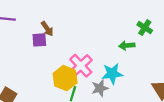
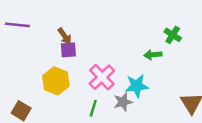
purple square: (39, 40) -> (68, 50), moved
yellow hexagon: (65, 78) -> (56, 81), moved

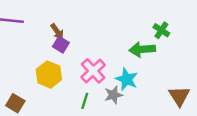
purple square: (68, 50) -> (61, 45), turned 35
green arrow: (153, 55) -> (142, 49), size x1.5
cyan star: (137, 86) -> (127, 79), turned 30

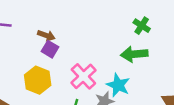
green cross: (161, 30) -> (142, 26), moved
brown arrow: (57, 31) -> (46, 36), turned -35

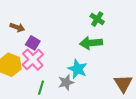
purple square: (50, 49) -> (33, 43), moved
pink cross: (83, 76) -> (33, 60), moved

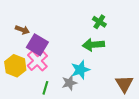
purple square: (33, 43) -> (37, 45), size x1.5
cyan star: (77, 69) -> (80, 70), turned 30

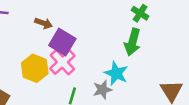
green arrow: (93, 45) -> (133, 42), turned -70
cyan star: (80, 70) -> (116, 73), turned -30

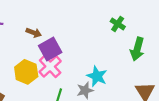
purple square: (62, 42) -> (50, 49), turned 30
green arrow: (133, 42) -> (137, 49), moved

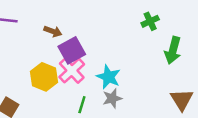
green cross: (118, 24) -> (150, 21), turned 32
cyan star: (97, 76) -> (108, 77), moved

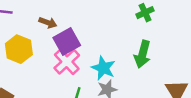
green arrow: (173, 50) -> (142, 54), moved
yellow hexagon: (44, 77) -> (19, 49), moved

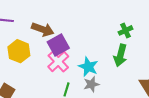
green cross: (145, 13) -> (126, 30), moved
brown arrow: (48, 23) -> (43, 29), size x1.5

